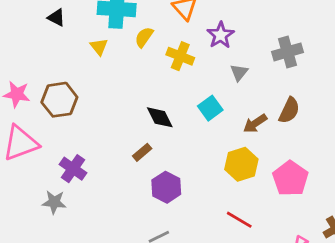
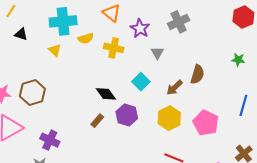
yellow semicircle: (144, 37) -> (86, 38), turned -133
gray cross: (287, 52) -> (179, 22), moved
purple hexagon: (166, 187) -> (127, 115), moved

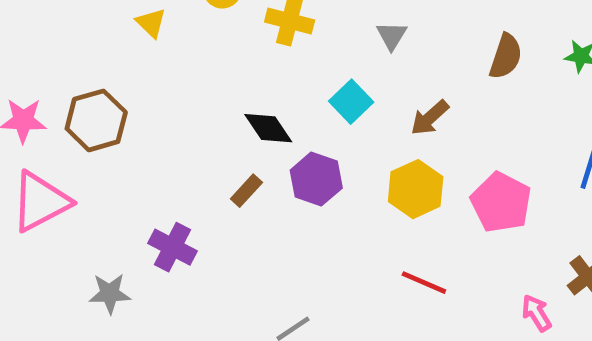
brown semicircle: (197, 74) -> (506, 56), moved
purple cross: (50, 140) -> (173, 247), moved

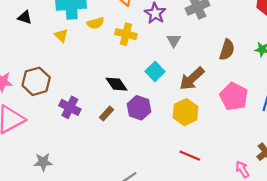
brown arrow: (430, 118) -> (192, 79), size x1.4
pink pentagon: (501, 202) -> (234, 96), moved
purple cross: (173, 247) -> (70, 107), moved

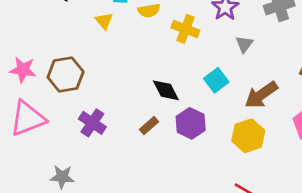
purple cross: (70, 107) -> (92, 123), moved

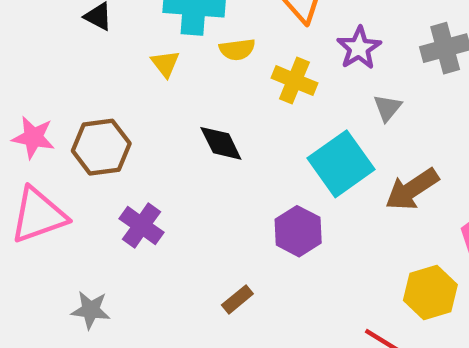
cyan square: (216, 80) -> (341, 164), size x1.6
black diamond: (166, 90) -> (221, 143), moved
brown rectangle: (149, 126) -> (237, 299), moved
yellow hexagon: (248, 136) -> (430, 292), moved

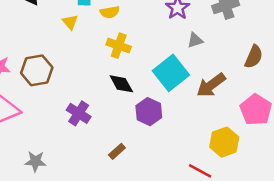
yellow cross: (294, 81) -> (119, 46), moved
gray triangle: (387, 108) -> (195, 40), turned 35
black diamond: (221, 143) -> (121, 84), moved
purple cross: (141, 226) -> (79, 113), moved

